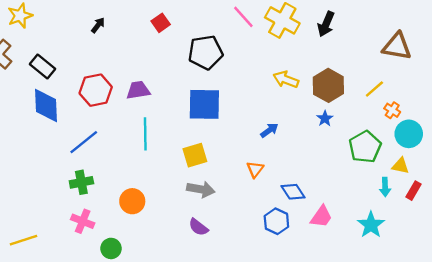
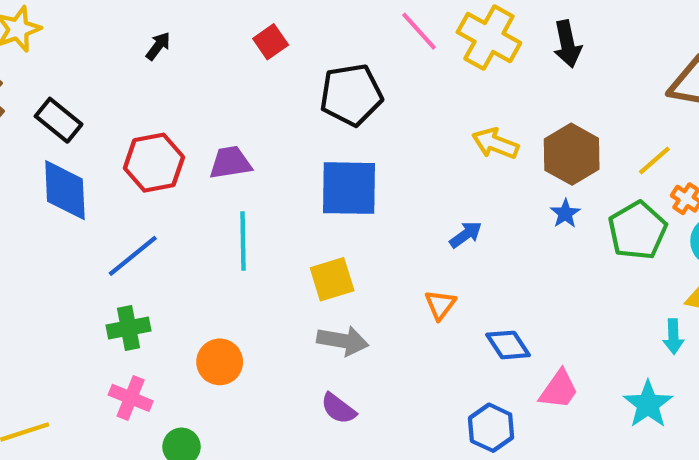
black arrow: (326, 24) -> (567, 44), turned -35
green pentagon: (365, 147) -> (637, 230), moved
blue hexagon: (276, 221) -> (491, 428), moved

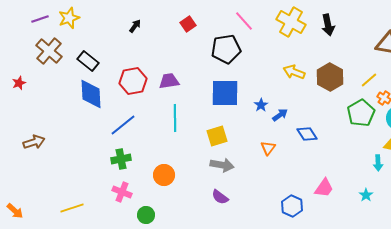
pink line: (419, 31) -> (244, 21), moved
blue star: (565, 214) -> (261, 105), moved
blue diamond: (508, 345) -> (307, 134), moved
cyan star: (648, 404) -> (366, 195), size x0.6

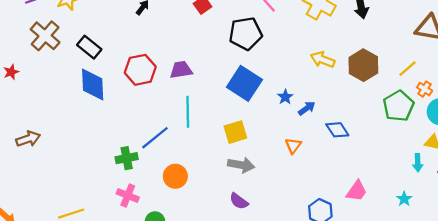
blue square: (225, 93) -> (244, 83), turned 32
blue line: (123, 125) -> (155, 138), moved

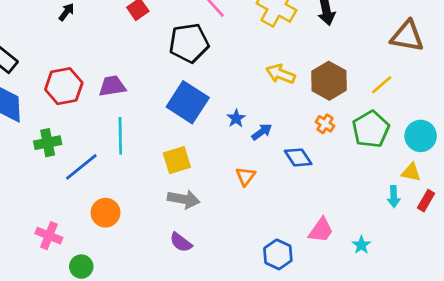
orange cross: (425, 89) -> (325, 124), moved
green cross: (127, 158) -> (48, 143), moved
cyan star: (404, 199) -> (361, 245), moved

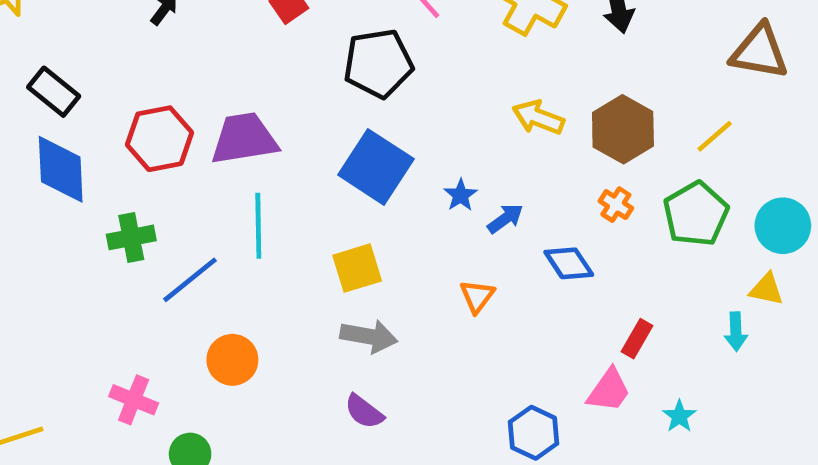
purple trapezoid: (112, 86) -> (244, 139), size x1.4
red rectangle: (426, 201) -> (637, 339), moved

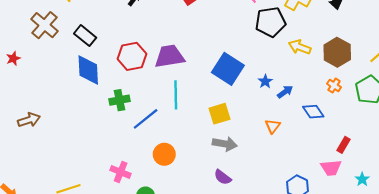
black pentagon: (378, 63) -> (271, 22), moved
pink trapezoid: (609, 390) -> (331, 168), turned 50

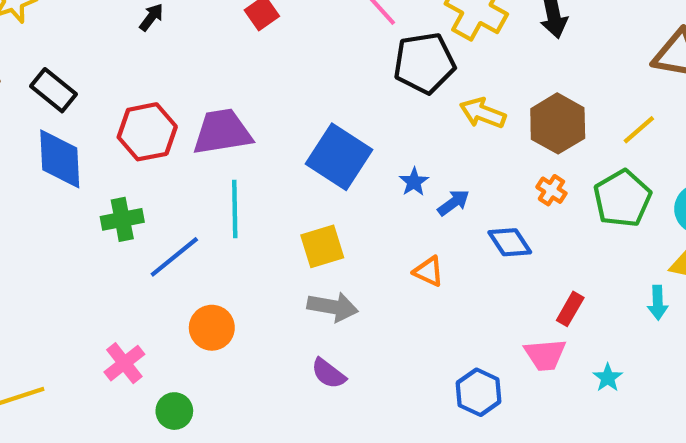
orange triangle: (273, 126) -> (429, 271), turned -42
pink cross: (121, 172) -> (124, 363), turned 30

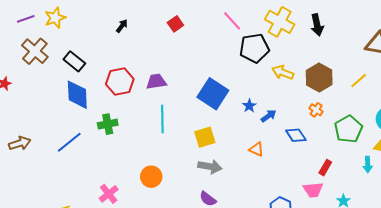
purple trapezoid: (222, 132) -> (156, 82), size x0.7
green pentagon: (622, 198) -> (348, 129), moved
blue line: (174, 257) -> (69, 142), moved

